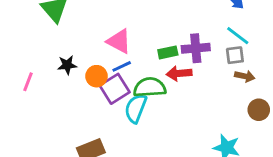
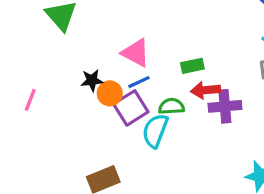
purple cross: (196, 48) -> (225, 106), moved
black star: (67, 65) -> (92, 80), moved
green semicircle: (150, 87) -> (171, 106), size x0.7

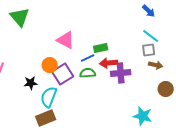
black star: (92, 80) -> (31, 83), moved
blue line: (139, 82) -> (88, 58), moved
cyan semicircle: (155, 131) -> (49, 97), moved

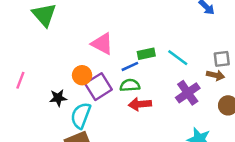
cyan line: (151, 36) -> (178, 58), moved
gray square: (149, 50) -> (222, 59), moved
red arrow: (109, 63) -> (140, 104), moved
purple cross: (121, 73) -> (188, 93), moved, turned -30

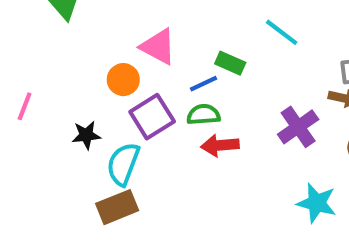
green rectangle: (146, 54) -> (230, 63), turned 36
cyan line: (178, 58) -> (282, 32), moved
orange circle: (82, 75) -> (123, 80), moved

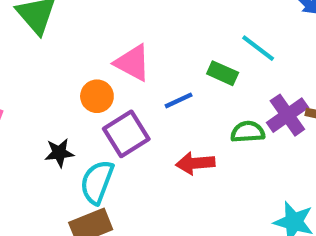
green rectangle: (230, 63) -> (223, 73), moved
green semicircle: (203, 115) -> (248, 132), moved
purple cross: (298, 127) -> (287, 115), moved

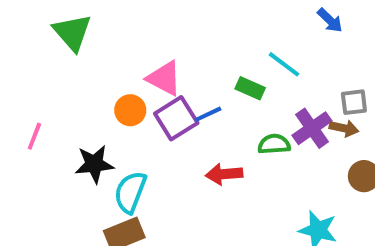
purple square: (126, 134) -> (176, 118), moved
black star: (59, 153) -> (94, 164), size x1.4

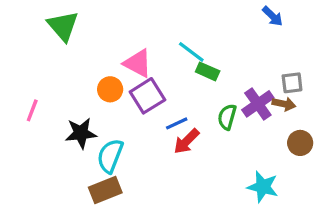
cyan line: (284, 64) -> (191, 52), moved
blue line: (208, 114) -> (177, 123), moved
green semicircle: (274, 144) -> (227, 117), turned -70
red arrow: (224, 174) -> (186, 141), turned -40

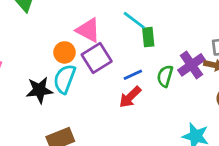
green rectangle: (208, 71) -> (148, 37), turned 60
blue line: (177, 123) -> (133, 75), moved
cyan semicircle: (110, 156) -> (65, 79), moved

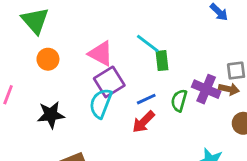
orange circle: (65, 52) -> (48, 59), moved
purple cross: (191, 65) -> (206, 89), turned -32
cyan semicircle: (65, 79) -> (101, 103), moved

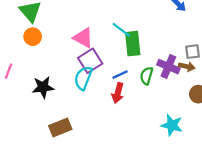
orange circle: (48, 59) -> (33, 37), moved
green rectangle: (162, 61) -> (133, 44), size x1.5
red arrow: (143, 122) -> (118, 93), turned -30

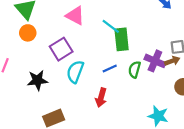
pink triangle: (83, 38) -> (75, 16), moved
purple square: (90, 61) -> (61, 49), moved
brown arrow: (187, 67) -> (172, 61), turned -32
red arrow: (118, 93) -> (101, 98), moved

